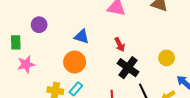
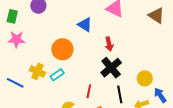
blue triangle: (82, 36) -> (85, 25), moved
yellow circle: (167, 58) -> (145, 78), moved

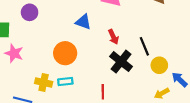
pink star: (16, 39) -> (14, 53), turned 30
cyan rectangle: (57, 75) -> (65, 81), turned 40
black line: (120, 94) -> (144, 46), moved

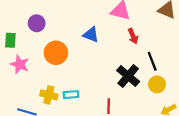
red arrow: (113, 37) -> (133, 36), moved
orange circle: (65, 53) -> (56, 53), moved
yellow circle: (159, 65) -> (157, 84), moved

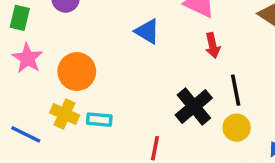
orange circle: (56, 53) -> (77, 72), moved

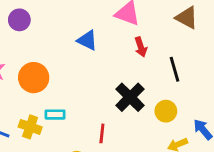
black line: (236, 90) -> (175, 69), moved
yellow cross: (65, 114) -> (30, 127), moved

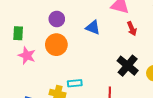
purple circle: (19, 20) -> (57, 19), moved
orange circle: (34, 78) -> (56, 45), moved

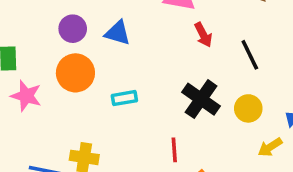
blue triangle: (93, 27) -> (118, 33), moved
cyan rectangle: (75, 83) -> (124, 98), moved

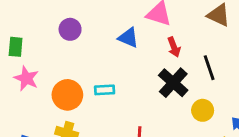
blue triangle: (118, 33) -> (128, 38), moved
orange circle: (75, 73) -> (67, 95), moved
black cross: (201, 99) -> (173, 83), moved

